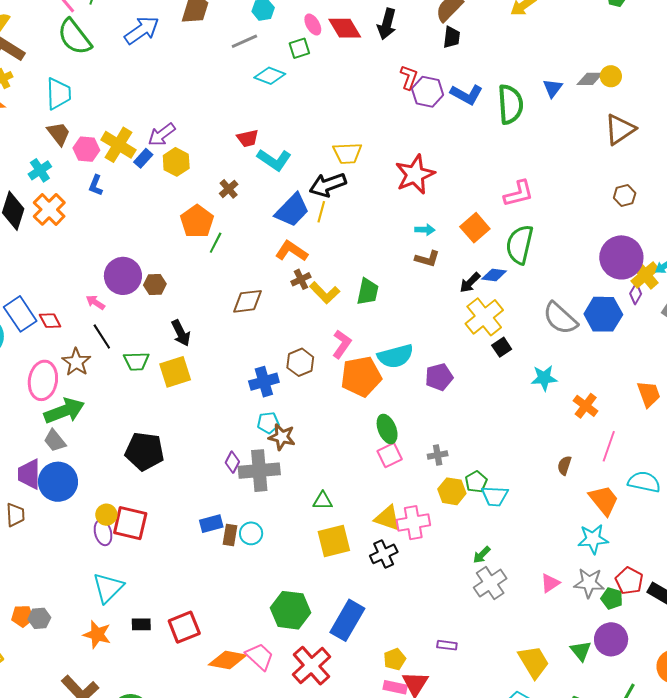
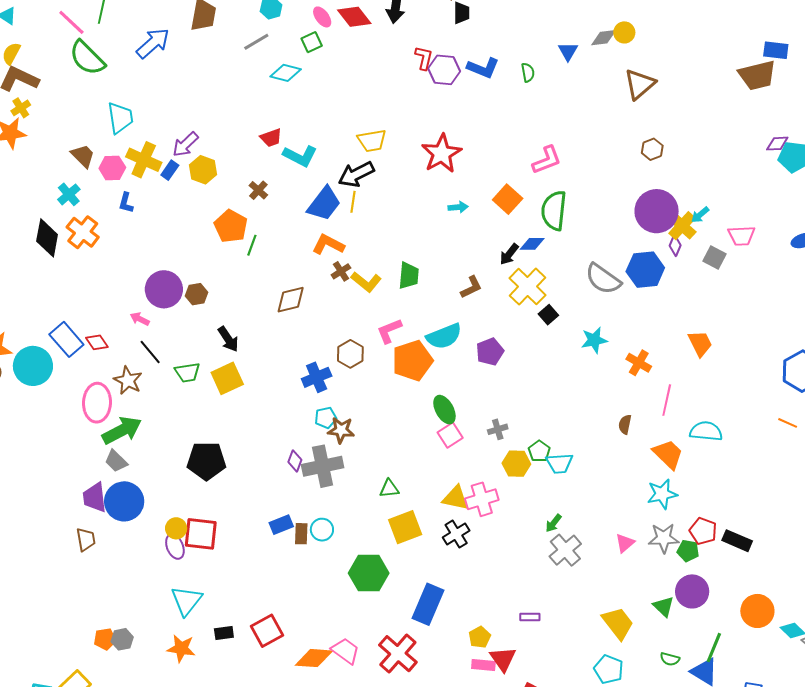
cyan trapezoid: (58, 94) -> (120, 118), moved
green semicircle: (510, 104) -> (528, 72), size x0.5
brown L-shape: (427, 259) -> (471, 287), moved, turned -35
pink L-shape: (342, 344) -> (389, 331), turned -140
green hexagon: (291, 610) -> (369, 573), moved

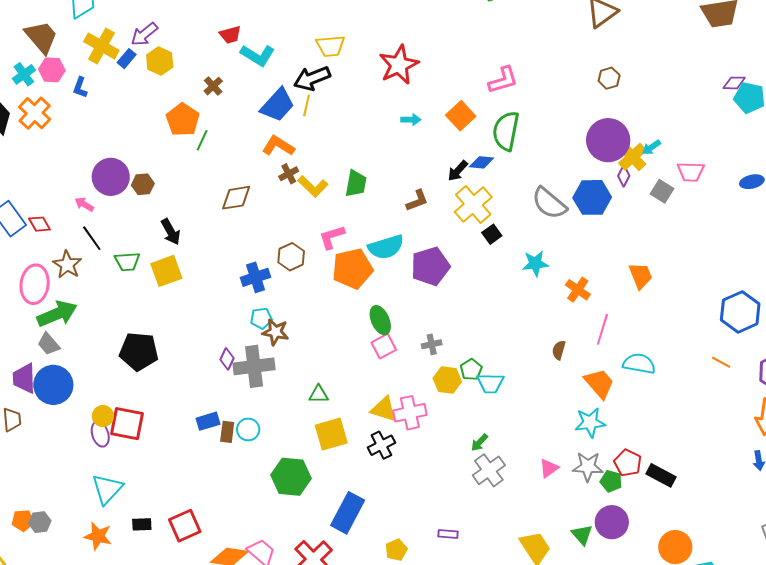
brown trapezoid: (83, 156) -> (41, 37), size x1.4
pink hexagon: (112, 168) -> (52, 70), moved
purple pentagon: (490, 352) -> (430, 266), size x1.4

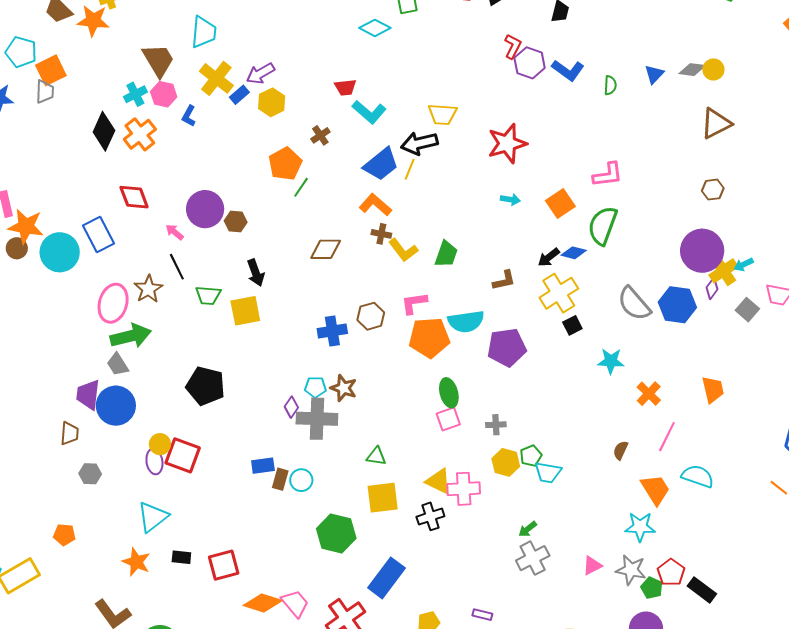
brown cross: (289, 174) -> (381, 234), turned 30
red diamond: (40, 224) -> (134, 197), moved, size x1.4
cyan pentagon: (261, 318) -> (315, 387), moved
gray hexagon: (40, 522) -> (90, 474), moved

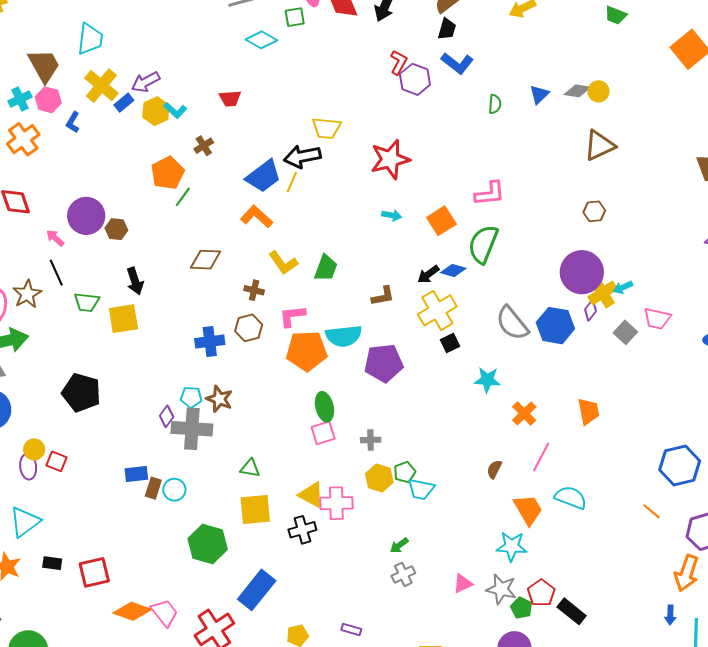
blue L-shape: (568, 70) -> (457, 63), moved
cyan L-shape: (369, 112) -> (175, 110), moved, size x0.7
brown cross: (381, 234) -> (254, 290), moved
red square: (183, 455) -> (56, 461), size x0.6
gray cross: (533, 558) -> (403, 574), size x0.7

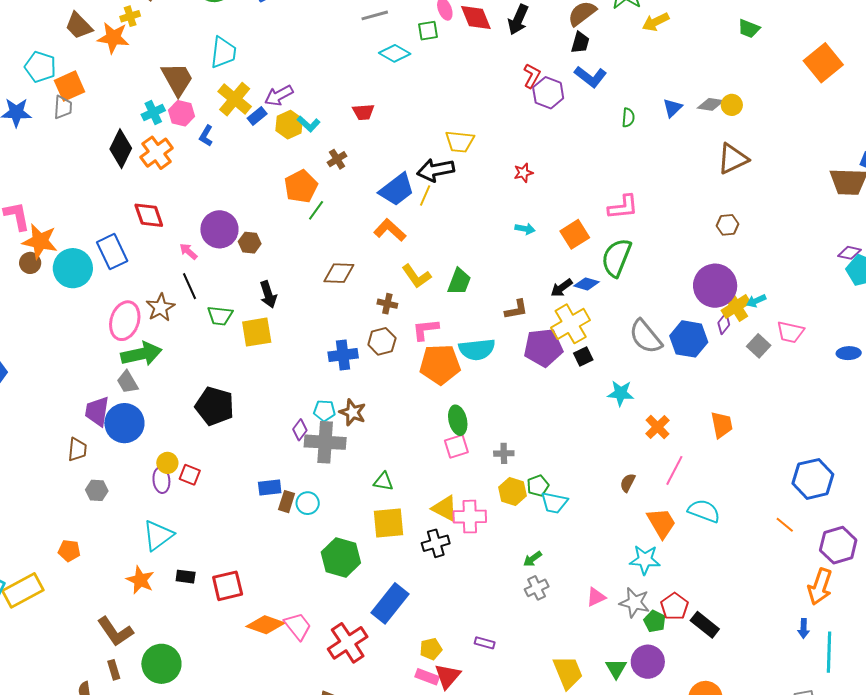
red star: (390, 159) -> (523, 173), size x0.5
purple pentagon: (384, 363) -> (543, 348), moved

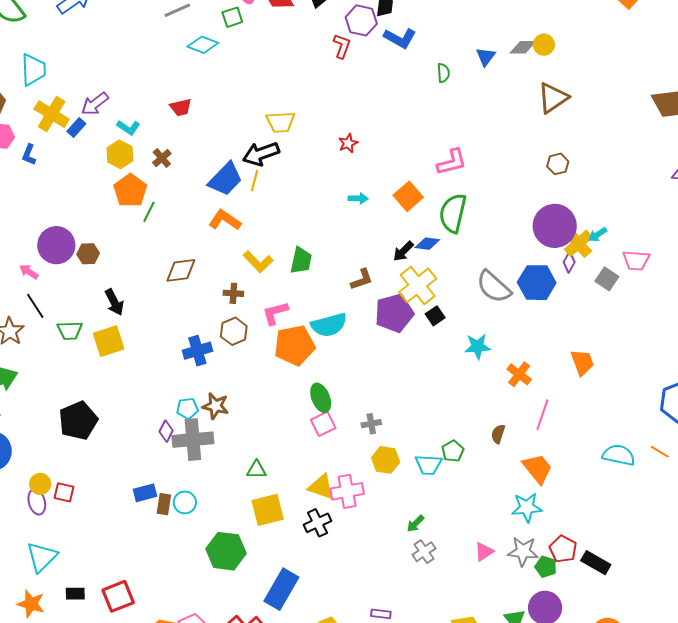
purple hexagon: (548, 93) -> (361, 20), moved
yellow hexagon: (289, 125) -> (120, 154), moved
black pentagon: (215, 406) -> (78, 421), turned -30
green pentagon: (538, 486) -> (453, 451), moved
cyan semicircle: (704, 511) -> (619, 455), moved

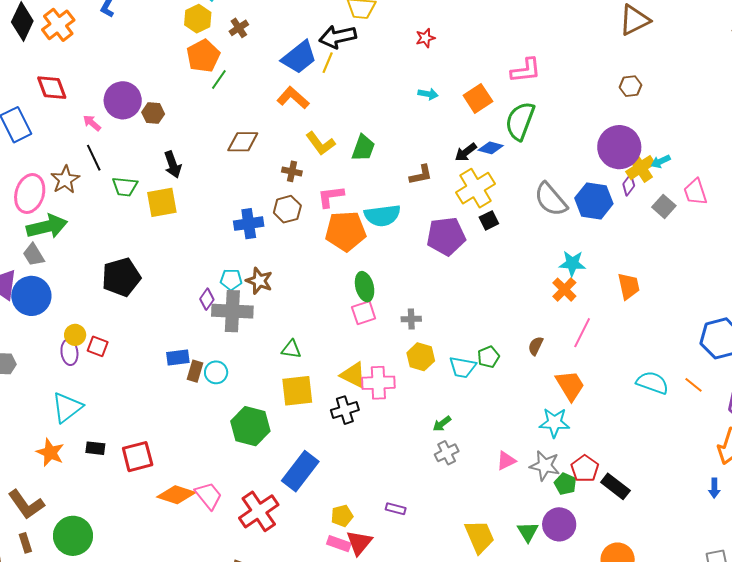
pink trapezoid: (636, 260) -> (695, 192), turned 60
purple pentagon: (394, 313) -> (446, 236), moved
cyan star: (478, 347) -> (572, 263), moved

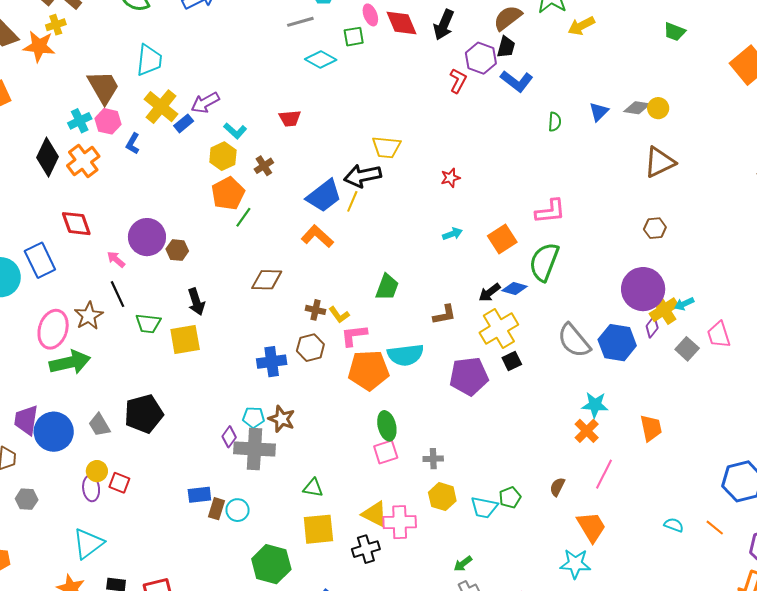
cyan arrow: (428, 94) -> (452, 234), turned -30
yellow L-shape: (320, 143) -> (339, 315), moved, size x0.7
gray trapezoid: (34, 255) -> (99, 425), moved
cyan semicircle: (652, 383) -> (674, 525), size x0.6

